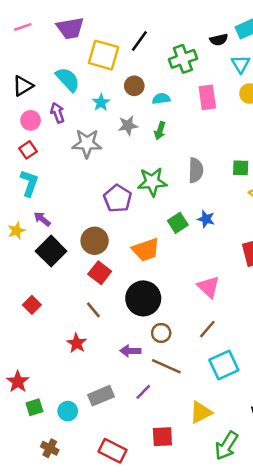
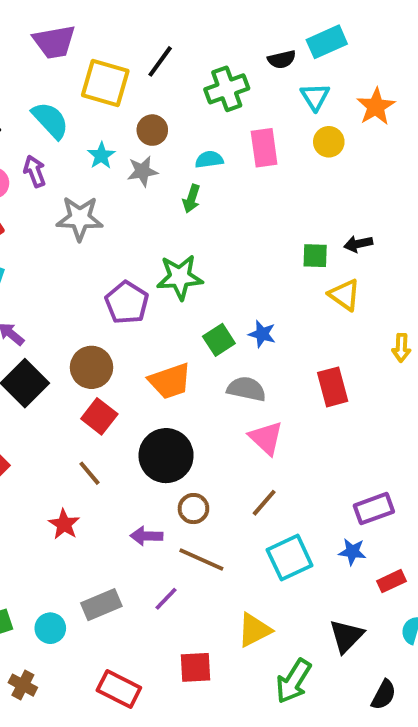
cyan semicircle: (161, 99) -> (209, 159), moved
gray star: (128, 126) -> (142, 171), moved
gray semicircle: (196, 170) -> (246, 389), moved, turned -80

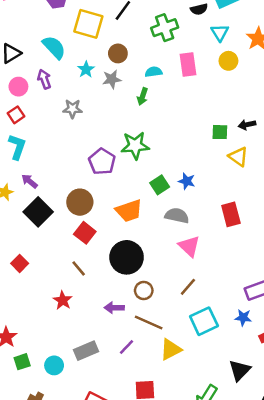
gray star: (80, 218) -> (72, 109), size x0.7
yellow triangle: (254, 630) -> (171, 349), moved

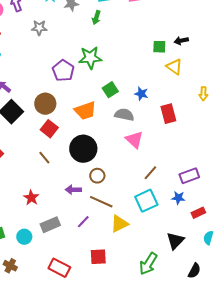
blue star: (187, 181) -> (141, 94), moved
brown line: (188, 287) -> (150, 173), moved
red star: (63, 300) -> (31, 198), moved

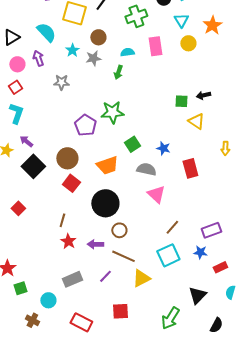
brown line: (44, 158) -> (62, 220), moved, turned 56
red star: (31, 198) -> (68, 241), moved
cyan circle: (24, 237) -> (48, 300), moved

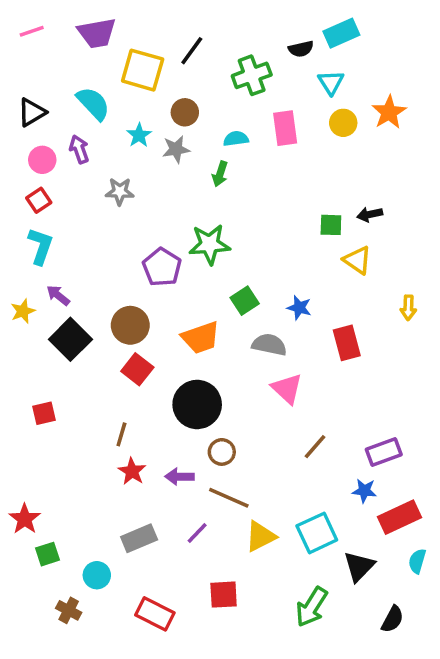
orange star: (212, 25) -> (389, 112), moved
red square: (18, 208) -> (44, 413), turned 32
cyan square: (168, 255) -> (317, 533), moved
red rectangle: (220, 267) -> (400, 517), size x1.6

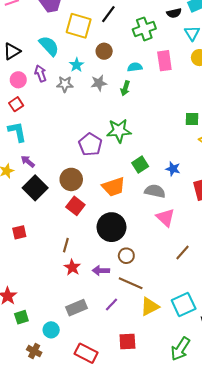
gray star: (176, 149) -> (99, 83), moved
gray star: (120, 191) -> (65, 84), moved
cyan L-shape: (40, 246) -> (17, 132), turned -30

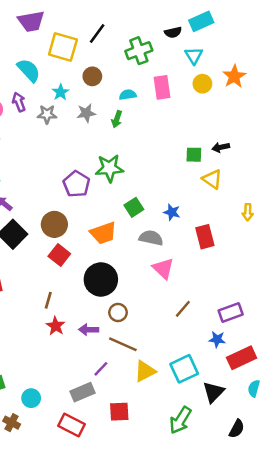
gray rectangle: (77, 308) -> (83, 392), moved

